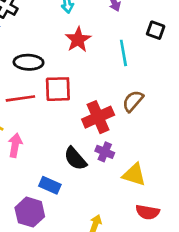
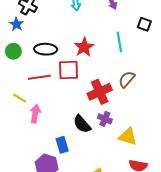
red star: (78, 40) -> (84, 47), moved
blue rectangle: (50, 185) -> (62, 145), turned 49

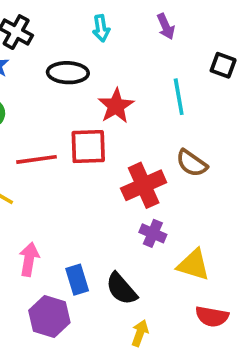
black ellipse: (46, 49) -> (68, 73), moved
brown semicircle: (127, 79) -> (192, 163), turned -96
pink arrow: (35, 114) -> (29, 259), moved
black semicircle: (82, 124) -> (121, 289), moved

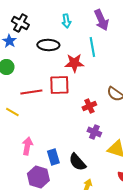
purple arrow: (166, 26) -> (101, 20), size x1.5
cyan line: (179, 97) -> (92, 47), moved
red star: (116, 106) -> (74, 63), turned 30
red cross: (144, 185) -> (89, 106), size x0.6

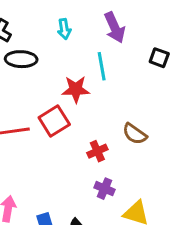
black ellipse: (48, 45) -> (21, 59), moved
red square: (59, 85) -> (54, 121), turned -30

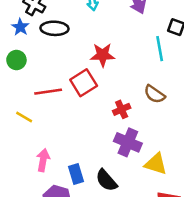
cyan line: (102, 66) -> (160, 49), moved
purple cross: (105, 189) -> (128, 142), size x1.5

